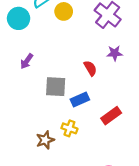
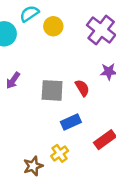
gray square: (56, 87) -> (52, 90), moved
yellow cross: (69, 128) -> (60, 153), turned 35

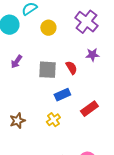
yellow circle: (53, 26) -> (48, 28), moved
brown star: (33, 166) -> (17, 121), moved

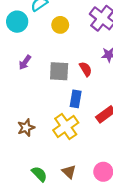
blue rectangle: (62, 95) -> (76, 99), turned -56
yellow cross: (53, 120) -> (66, 126), size x1.6

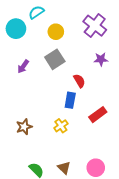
red semicircle: (86, 69) -> (79, 81), moved
gray square: (59, 71) -> (55, 59), moved, turned -36
yellow cross: (66, 126) -> (61, 126), size x0.6

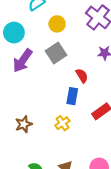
cyan circle: (16, 29) -> (14, 33), moved
purple arrow: (23, 66) -> (23, 61), size x1.6

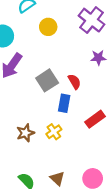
gray square: (56, 53) -> (47, 80), moved
brown star: (24, 124) -> (25, 133), moved

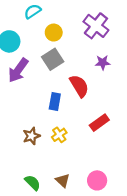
gray square: (47, 80) -> (53, 59), moved
red semicircle: (74, 82) -> (79, 86), size x1.5
blue rectangle: (64, 103) -> (55, 101), moved

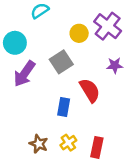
yellow circle: (54, 33) -> (79, 33), moved
red rectangle: (99, 123) -> (97, 147), moved, turned -42
brown star: (31, 136) -> (39, 144), turned -30

